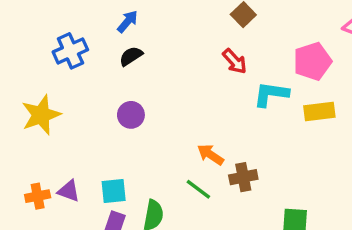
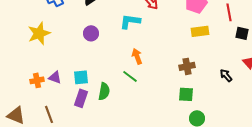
cyan L-shape: (271, 94) -> (130, 21), moved
orange arrow: (210, 155) -> (137, 56), turned 35
brown cross: (243, 177) -> (187, 66), moved

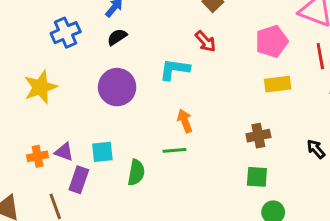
purple circle: (91, 33) -> (117, 87), size x1.6
green line: (130, 76) -> (175, 150), turned -42
purple rectangle: (81, 98) -> (79, 180), moved

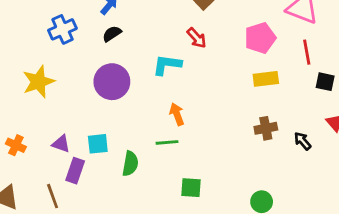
brown cross: (258, 136) -> (266, 128), moved
orange cross: (38, 156) -> (16, 145), moved, turned 36
green square: (257, 177) -> (191, 188), moved

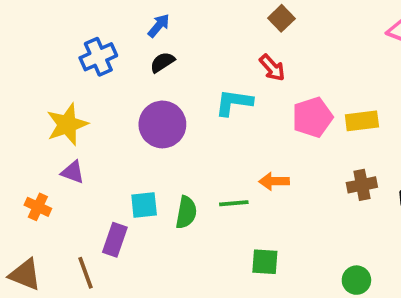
pink pentagon: (260, 38) -> (313, 117), moved
orange arrow: (177, 114) -> (274, 181), moved, turned -70
purple triangle: (61, 144) -> (73, 172), moved
green semicircle: (130, 164) -> (186, 212), moved

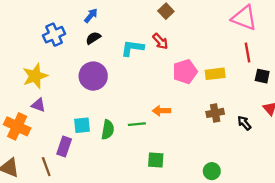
cyan L-shape: (234, 103) -> (132, 48), moved
orange cross: (38, 207) -> (17, 126), size x1.6

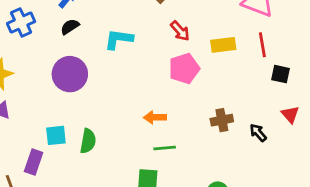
red arrow: (160, 41) -> (180, 31), moved
yellow rectangle: (215, 74) -> (223, 45), moved
green line: (137, 124) -> (165, 148), moved

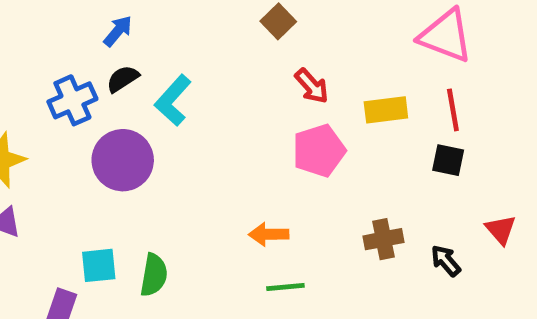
blue cross: (21, 23) -> (72, 100), moved
cyan L-shape: (119, 39) -> (173, 100), moved, turned -56
black square: (280, 74) -> (448, 160), moved

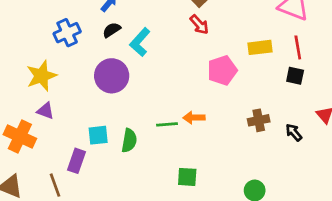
red arrow: (312, 86) -> (199, 25), moved
blue cross: (72, 100) -> (67, 33), moved
green line: (285, 287) -> (167, 124), moved

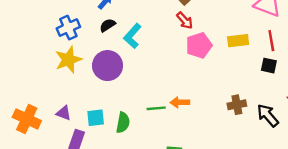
pink pentagon: (222, 70) -> (199, 45), moved
yellow star: (41, 76) -> (68, 60), moved
purple triangle: (46, 111) -> (64, 113), moved
black arrow: (294, 132) -> (268, 115), size x1.5

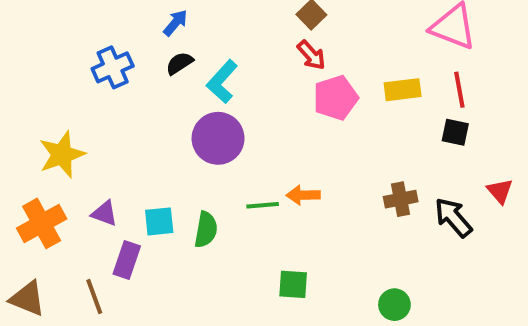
yellow star: (68, 60) -> (62, 155), moved
purple circle: (108, 66) -> (218, 138), moved
orange cross: (27, 119) -> (42, 223), turned 36

